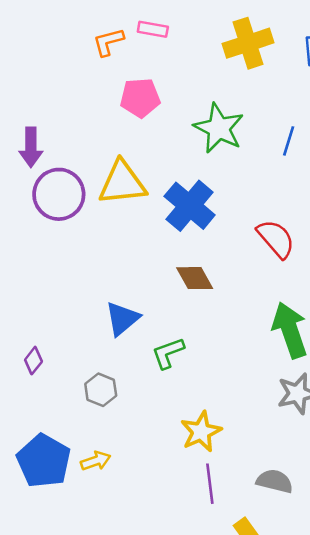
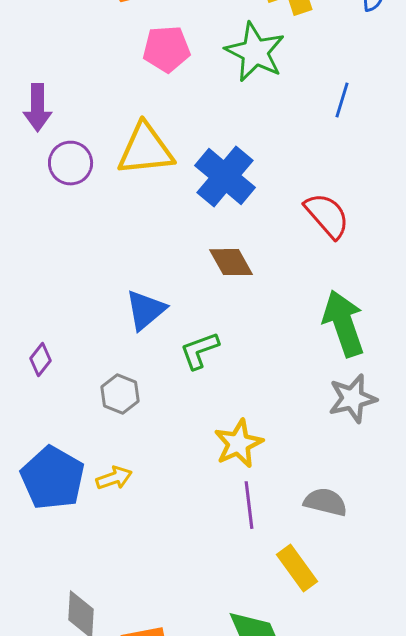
green star: (219, 128) -> (255, 52), moved
purple circle: (59, 194) -> (71, 163), size x0.7

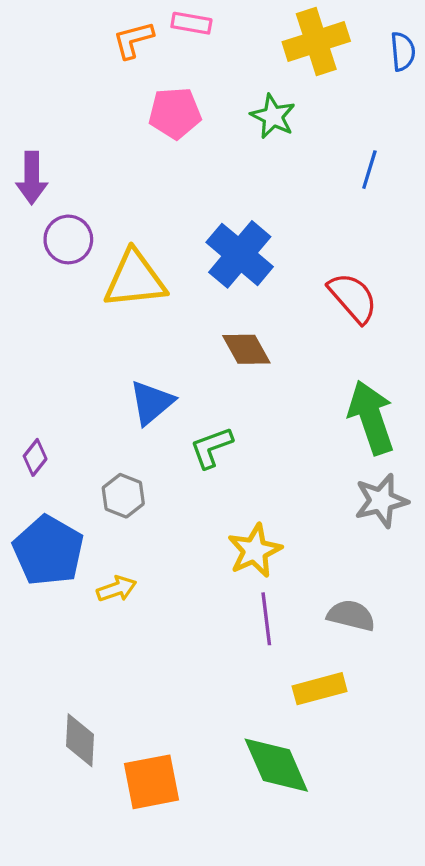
green star: (255, 52) -> (273, 116), size x0.7
yellow triangle: (146, 150) -> (135, 279), moved
blue pentagon: (53, 478) -> (48, 551), moved
yellow rectangle: (297, 568) -> (320, 689), turned -69

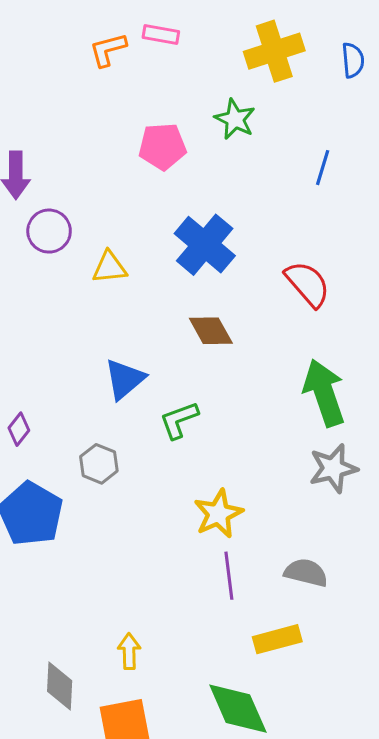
pink pentagon: (175, 113) -> (162, 146), moved
yellow triangle: (135, 279) -> (109, 267), size x0.6
yellow arrow: (117, 589) -> (129, 651), moved, turned -72

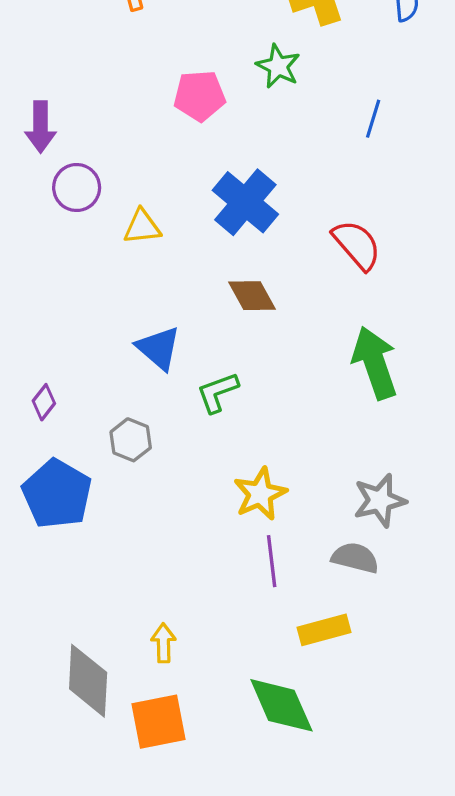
blue triangle: (125, 379) -> (159, 348), turned -39
gray star: (333, 468) -> (380, 500), moved
gray diamond: (60, 686) -> (88, 681), size x1.4

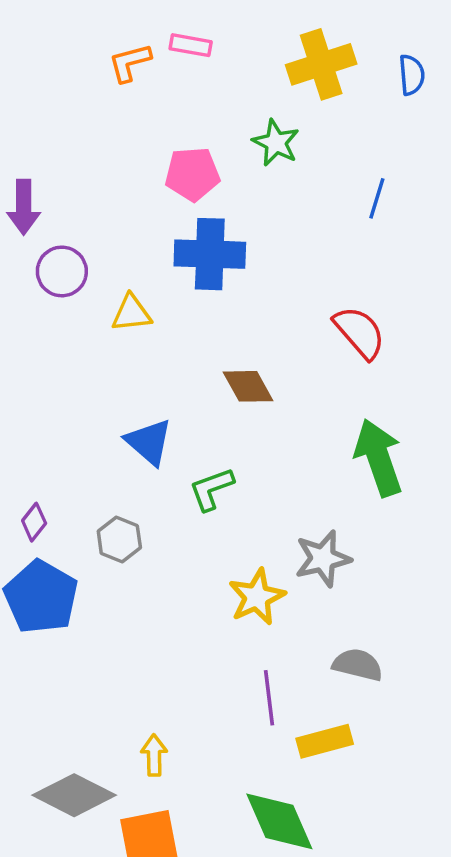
blue cross: (245, 202) -> (210, 254), moved, turned -38
purple diamond: (44, 402) -> (34, 522), moved
gray star: (380, 500) -> (323, 559), moved
purple line: (272, 561) -> (269, 698), moved
gray diamond: (88, 681) -> (74, 795), turned -66

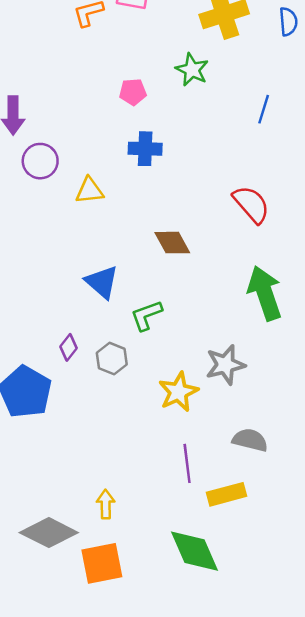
pink pentagon: (192, 174) -> (133, 92), size x0.7
blue cross: (210, 254) -> (145, 149), size x0.7
purple diamond: (34, 522) -> (69, 347), moved
gray hexagon: (119, 539) -> (112, 359), moved

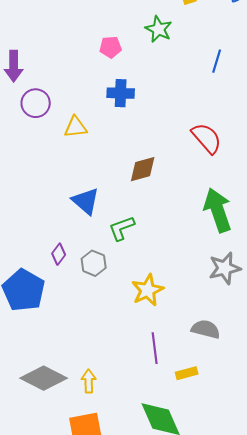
brown diamond: (172, 243) -> (143, 169), turned -76
gray star: (225, 365) -> (225, 268), moved
yellow rectangle: (227, 494) -> (187, 373), size x0.7
gray diamond: (49, 533) -> (44, 378), moved

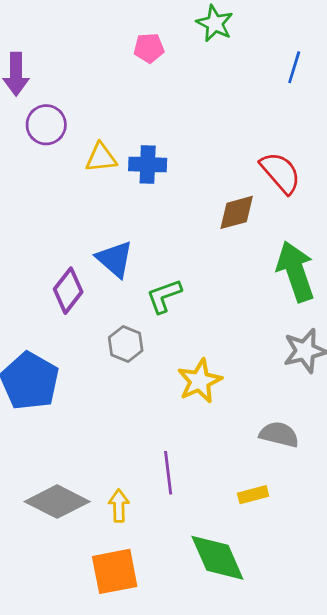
blue cross: (121, 93) -> (148, 165), moved
brown diamond: (143, 169) -> (237, 212), moved
purple diamond: (59, 254) -> (68, 291), moved, size x1.5
purple line: (155, 348) -> (168, 473), moved

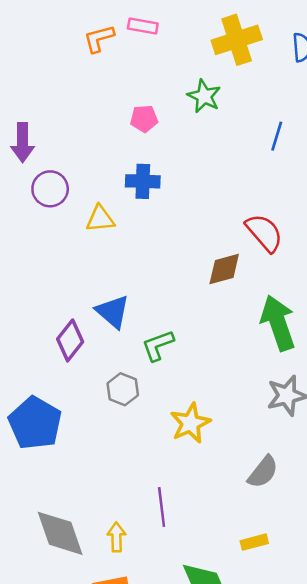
blue cross: (148, 165) -> (143, 181), moved
gray semicircle: (279, 434) -> (263, 472), turned 114
yellow rectangle: (253, 495) -> (254, 542), moved
gray diamond: (57, 502) -> (60, 533), turned 44

